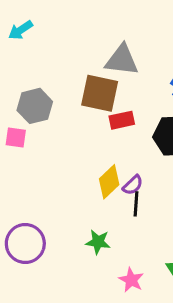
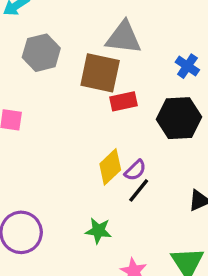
gray hexagon: (35, 106) -> (41, 53), moved
black line: (136, 204) -> (139, 190), turned 35

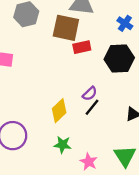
yellow diamond: (110, 167) -> (59, 111), moved
green star: (98, 231) -> (63, 145), moved

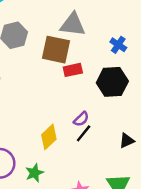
green star: (63, 145) -> (35, 173), moved, turned -30

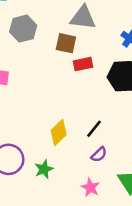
brown square: (56, 50) -> (66, 43), size x0.7
purple semicircle: (81, 119) -> (99, 154), moved

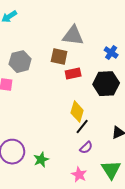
gray hexagon: (23, 29) -> (20, 62), moved
yellow diamond: (59, 132) -> (77, 112), moved, turned -30

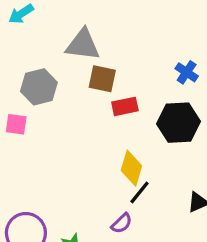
gray triangle: (73, 36) -> (83, 45), moved
purple semicircle: (86, 148) -> (122, 223), moved

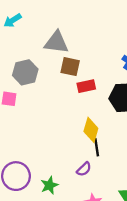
black line: (140, 192) -> (97, 147), turned -48

